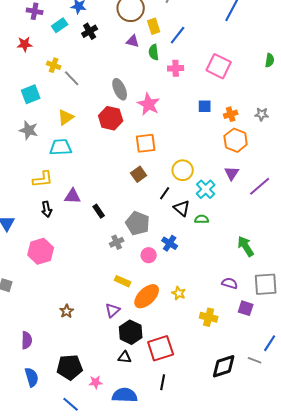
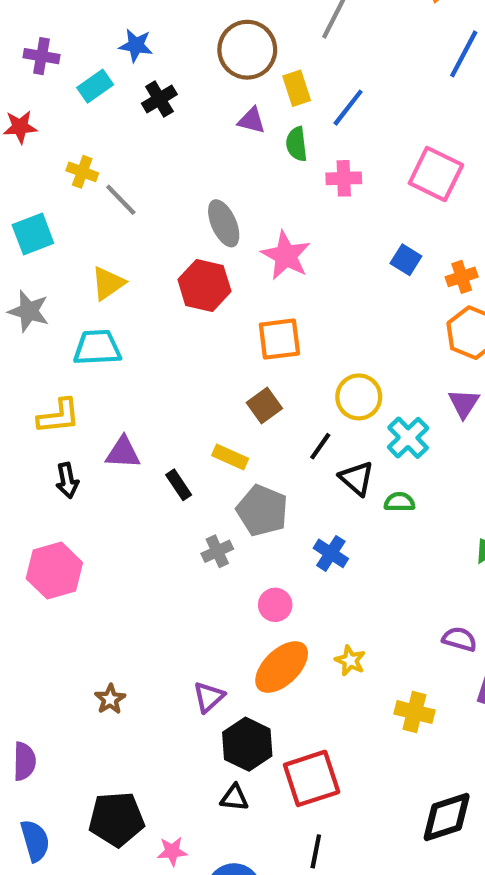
blue square: (205, 106) -> (406, 260), turned 32
pink circle: (149, 255) -> (275, 605), moved
yellow rectangle: (123, 281) -> (230, 457), moved

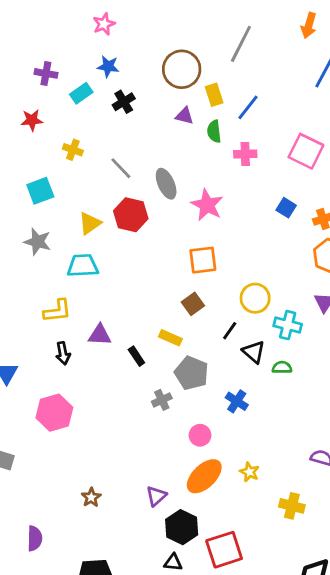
gray line: (121, 200) -> (121, 168), moved
red hexagon: (204, 285) -> (131, 215), moved
cyan cross: (408, 438) -> (288, 325), turned -32

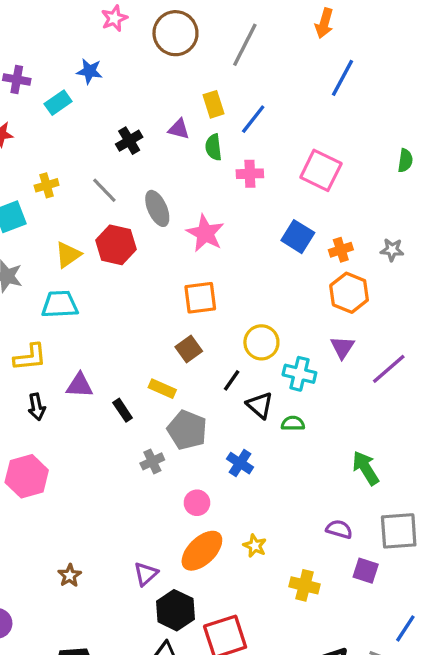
pink star: (104, 24) -> (114, 18), moved
brown circle: (182, 69) -> (175, 33), moved
black cross: (124, 102) -> (129, 141), moved
yellow cross: (73, 150) -> (47, 185), moved, turned -36
blue square: (286, 208) -> (298, 237), size x1.4

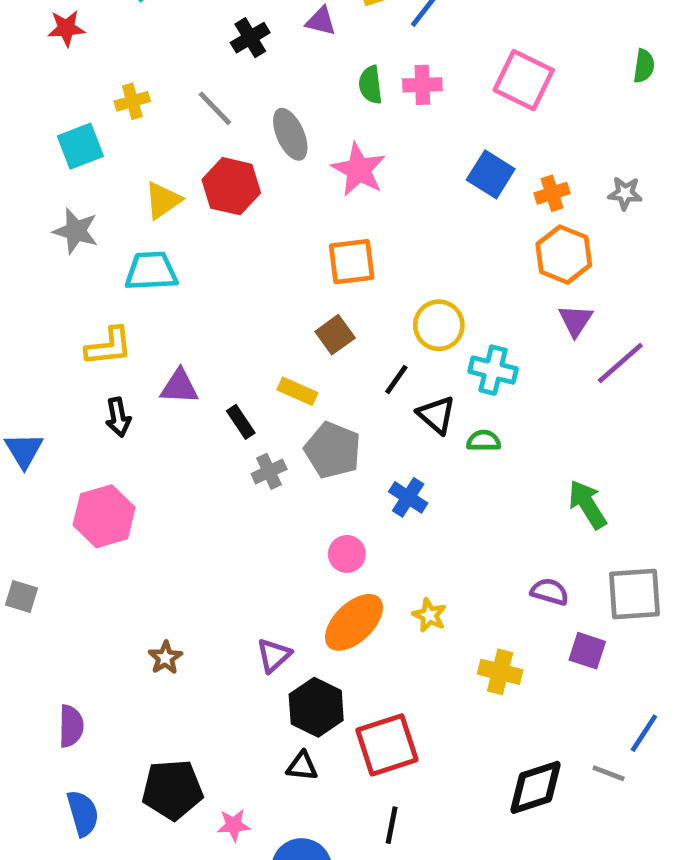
green semicircle: (214, 147) -> (370, 85), moved
purple triangle: (342, 347) -> (576, 321), moved
gray cross: (152, 461) -> (269, 471), moved

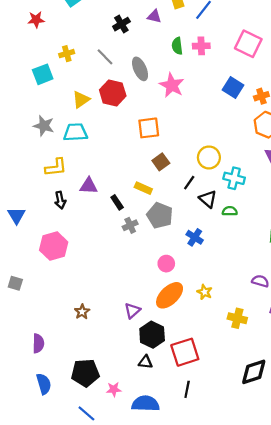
gray star: (76, 231) -> (44, 126), moved
orange square: (352, 262) -> (149, 128), moved

